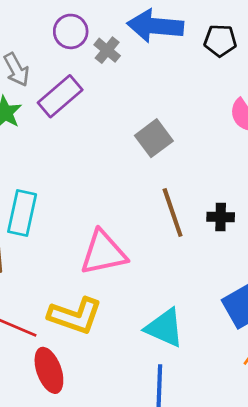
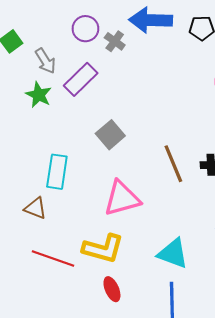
gray square: (154, 138) -> (110, 135), moved
red ellipse: (49, 370) -> (112, 289), moved, size x0.7

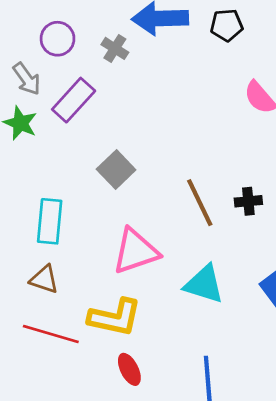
purple circle: (85, 29) -> (58, 39), moved
brown triangle: (36, 208) -> (44, 279), moved
cyan triangle: (173, 253) -> (204, 284), moved

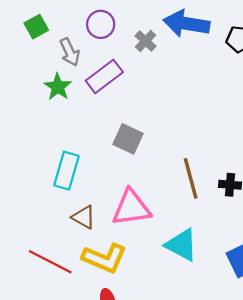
gray square: (116, 170) -> (128, 139), turned -32
brown triangle: (44, 279) -> (84, 217), moved

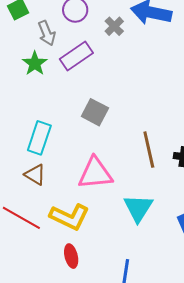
brown triangle: (84, 217) -> (35, 175), moved
cyan triangle: (181, 245) -> (138, 208), turned 32

